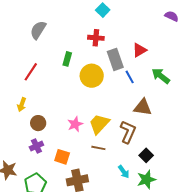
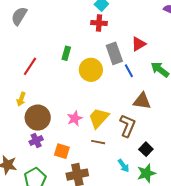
gray semicircle: (38, 30) -> (19, 16), moved
red cross: (96, 38) -> (99, 23), moved
brown circle: (38, 123) -> (38, 118), size x1.6

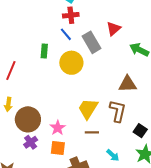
blue line: (129, 71) -> (66, 34), moved
pink star: (75, 118) -> (58, 128), moved
cyan arrow: (124, 166) -> (113, 155), moved

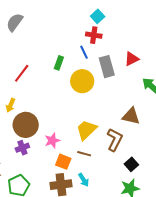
orange square: (58, 148) -> (63, 162), moved
cyan arrow: (113, 155) -> (84, 180), moved

